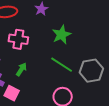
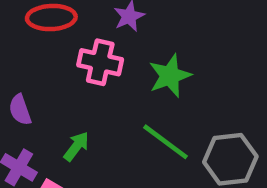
pink cross: (18, 39) -> (100, 62), moved

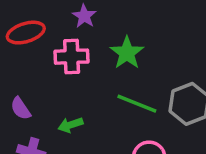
green arrow: (76, 146) -> (70, 125), turned -130

